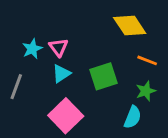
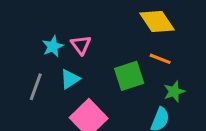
orange line: (147, 60) -> (160, 59), moved
cyan triangle: (61, 74) -> (70, 79), moved

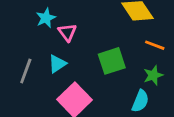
cyan star: (53, 46) -> (46, 18), moved
orange line: (160, 59) -> (155, 45), moved

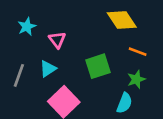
cyan star: (46, 18) -> (27, 27), moved

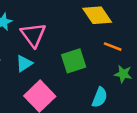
pink triangle: (57, 40) -> (33, 35), size x1.5
green star: (136, 79) -> (123, 74), moved, turned 30

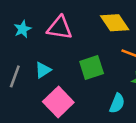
pink triangle: (33, 35) -> (60, 28), moved, turned -44

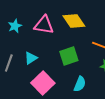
yellow diamond: (115, 23) -> (74, 21), moved
cyan semicircle: (117, 103) -> (80, 84), moved

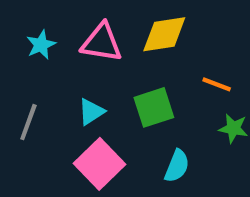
yellow diamond: (74, 21) -> (164, 34), turned -65
cyan triangle: (31, 58) -> (91, 112), moved

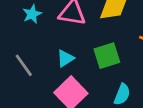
gray line: (28, 122) -> (24, 65), turned -55

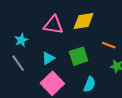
cyan star: (32, 14) -> (21, 40), moved

